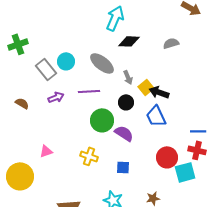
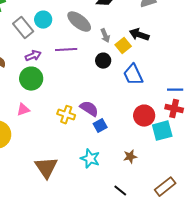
black arrow: (159, 92) -> (139, 35), moved
green circle: (102, 120) -> (31, 79), moved
purple semicircle: (124, 133) -> (89, 109), moved
blue square: (123, 167) -> (100, 126), turned -32

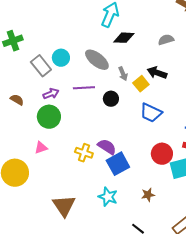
black circle: (103, 61) -> (111, 99), moved
blue trapezoid: (133, 75) -> (151, 113), turned -40
blue square: (100, 126) -> (118, 164), size x1.6

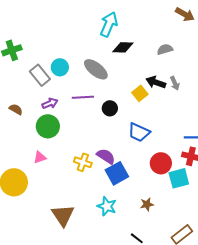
gray arrow: (123, 74) -> (175, 83), moved
blue trapezoid: (151, 113) -> (139, 132), moved

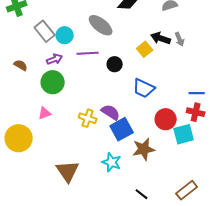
cyan circle: (60, 67) -> (65, 35), moved
brown star: (147, 204) -> (144, 149), moved, size x1.6

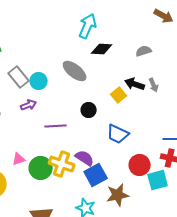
purple line: (88, 53) -> (56, 126), moved
green circle: (53, 82) -> (41, 168), moved
yellow cross: (88, 118) -> (62, 164), size x1.4

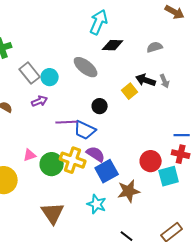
blue trapezoid: (118, 134) -> (85, 130), moved

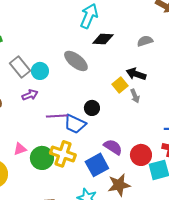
gray arrow: (165, 81) -> (135, 96), moved
black circle: (100, 106) -> (92, 108), moved
purple semicircle: (96, 154) -> (113, 147), moved

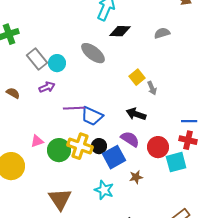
black arrow: (136, 74) -> (136, 114), moved
black circle: (92, 108) -> (99, 146), moved
brown star: (119, 185) -> (136, 177), size x0.6

